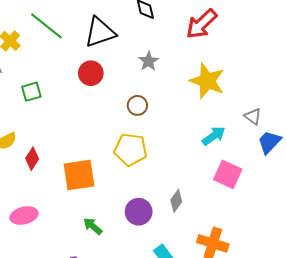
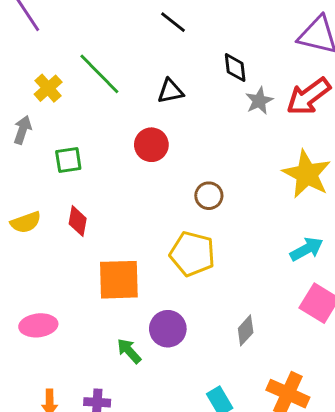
black triangle: (100, 32) -> (170, 91), size x0.6
gray star: (149, 61) -> (259, 101), moved
red diamond: (32, 159) -> (78, 221), moved, turned -30
purple circle: (139, 212) -> (168, 329), moved

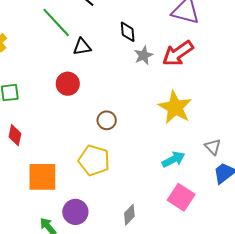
green line: (99, 74) -> (56, 22), moved

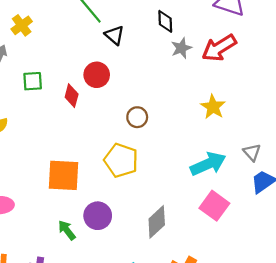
black triangle: (82, 47) -> (114, 35), turned 48
yellow star: (175, 107) -> (213, 107), size x0.7
red diamond: (15, 135) -> (72, 96), moved
cyan arrow: (173, 159) -> (208, 164), size x1.4
gray diamond: (129, 215) -> (157, 222), size x1.4

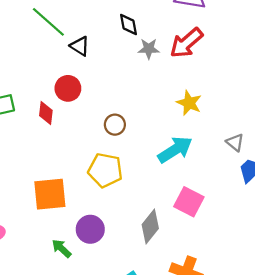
gray star: (181, 48) -> (149, 49), turned 30
cyan arrow: (208, 164) -> (175, 150), moved
pink square: (214, 206) -> (189, 202), moved

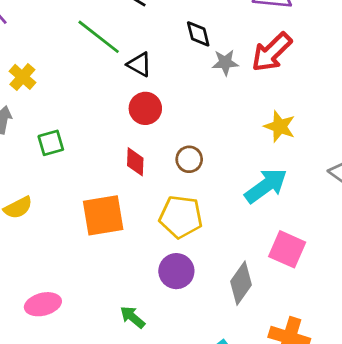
red circle: (68, 88) -> (145, 108), moved
red diamond: (46, 113) -> (135, 162), moved
orange square: (50, 194) -> (103, 215), moved
purple circle: (90, 229) -> (176, 271), moved

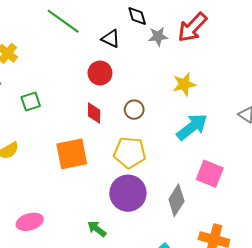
black triangle: (139, 64) -> (111, 39), moved
yellow star: (280, 126) -> (184, 84), moved, turned -30
purple circle: (176, 271) -> (128, 193), size x1.4

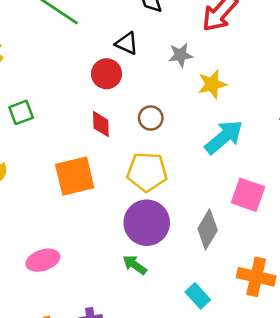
gray star: (158, 36) -> (180, 55), moved
black triangle: (111, 39) -> (127, 43), moved
pink ellipse: (30, 222) -> (43, 260), moved
green arrow: (97, 229) -> (135, 265), moved

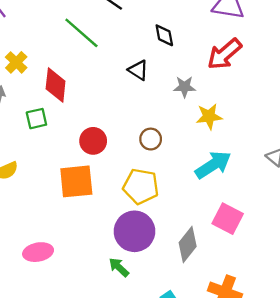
red circle: (106, 74) -> (93, 141), moved
red diamond: (101, 124) -> (56, 85), moved, size x1.4

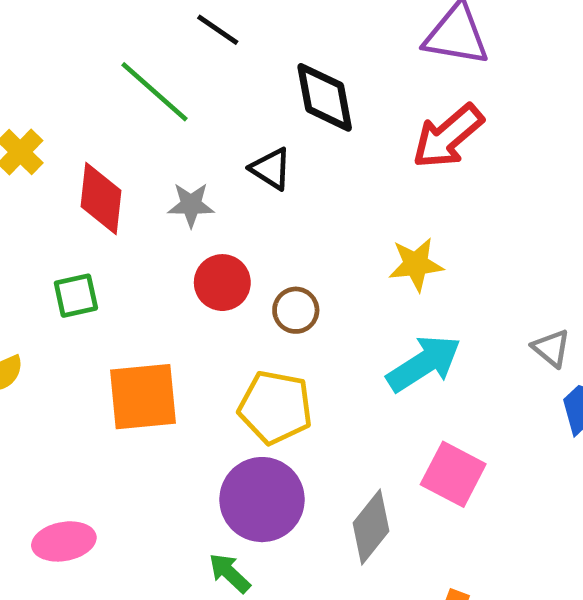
black diamond: (164, 35) -> (325, 97), size x1.5
gray star: (185, 87) -> (191, 205), moved
green square: (36, 119) -> (76, 296), moved
red circle: (93, 141) -> (222, 283), moved

